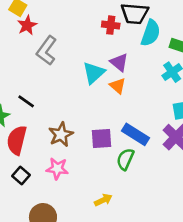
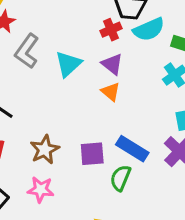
red cross: (111, 25) -> (111, 30), moved, turned -30
cyan semicircle: (151, 33) -> (149, 29), turned 48
cyan triangle: (94, 73) -> (68, 64), moved

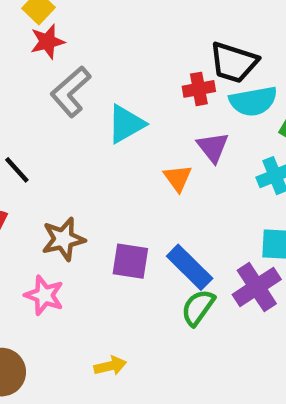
purple triangle: (112, 64) -> (213, 147), moved
green semicircle: (120, 178) -> (198, 307), moved

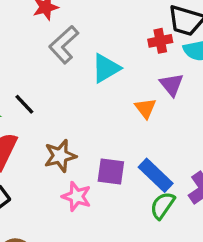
pink star: (44, 295) -> (77, 196), moved

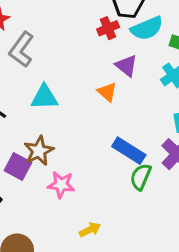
cyan triangle: (106, 68) -> (44, 97), moved, turned 40
purple square: (111, 171) -> (18, 166), moved, turned 32

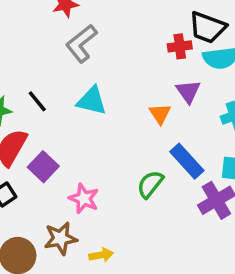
brown star: (39, 151) -> (61, 238), moved
blue rectangle: (129, 151) -> (187, 161), moved
green semicircle: (141, 177) -> (150, 184), moved

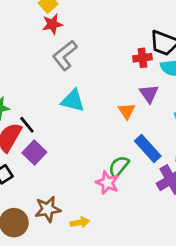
black line: (37, 101) -> (27, 125), moved
pink star: (84, 199) -> (107, 183), moved

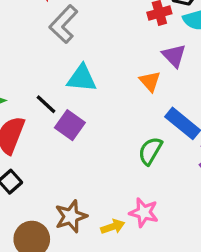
black line: (27, 125) -> (46, 104), moved
purple square: (34, 152) -> (70, 125), moved
pink star: (107, 183) -> (144, 213), moved

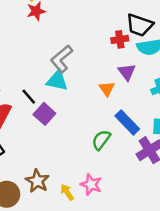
gray L-shape: (64, 24) -> (62, 59), moved
brown star: (71, 216) -> (37, 181), turned -30
yellow arrow: (113, 227) -> (67, 192), turned -112

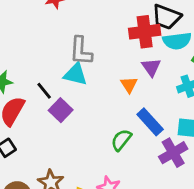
red cross: (120, 39) -> (145, 32), size x1.6
gray L-shape: (62, 59) -> (81, 51), turned -48

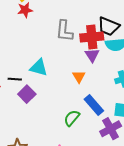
gray L-shape: (81, 51) -> (64, 31), moved
purple triangle: (151, 67) -> (92, 55), moved
black line: (44, 91) -> (15, 79), turned -48

